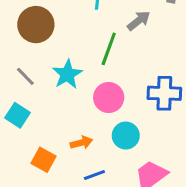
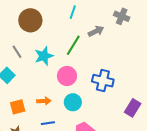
orange square: (43, 160) -> (18, 107), turned 35

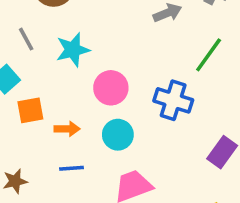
green line: (73, 45) -> (209, 55), moved
orange square: (18, 107) -> (30, 110), moved

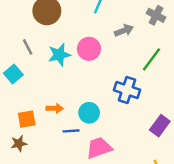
pink circle: (111, 88) -> (89, 49), moved
orange square: (30, 110) -> (27, 119), moved
blue line: (71, 168) -> (71, 131), moved

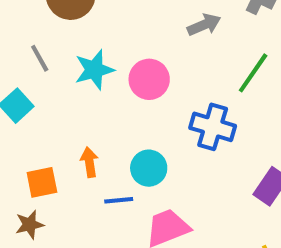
pink circle: (89, 49) -> (149, 79), moved
orange arrow: (55, 108) -> (89, 162), turned -98

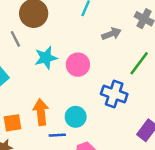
gray line: (40, 58) -> (15, 39), moved
orange arrow: (89, 162) -> (41, 112), size x1.5

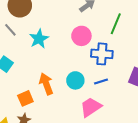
pink circle: (78, 65) -> (81, 36), moved
blue line: (57, 135) -> (101, 82), moved

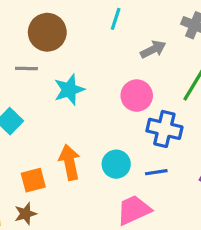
gray line: (10, 30) -> (26, 69), turned -56

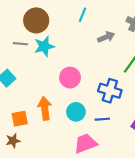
cyan star: (69, 90) -> (44, 46), moved
pink circle: (137, 96) -> (70, 78), moved

